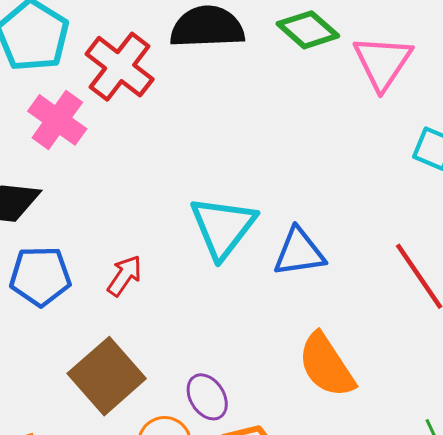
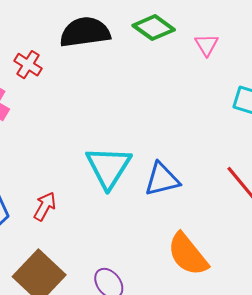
pink triangle: (383, 62) -> (207, 45), size x0.6
red cross: (120, 67) -> (28, 65), size x0.6

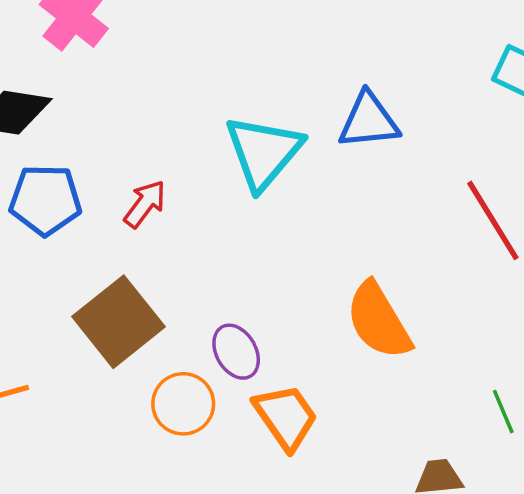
blue triangle: (162, 179) -> (369, 121), moved

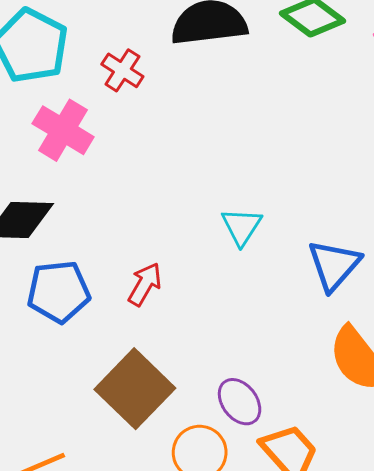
blue triangle: (369, 121) -> (334, 265), moved, turned -36
cyan triangle: (264, 152) -> (242, 226), size x0.6

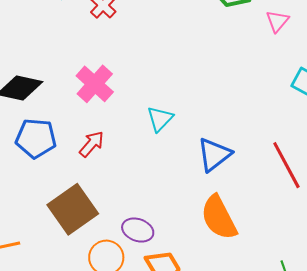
pink cross: (63, 130) -> (95, 84), moved
purple ellipse: (240, 402) -> (138, 230), turned -44

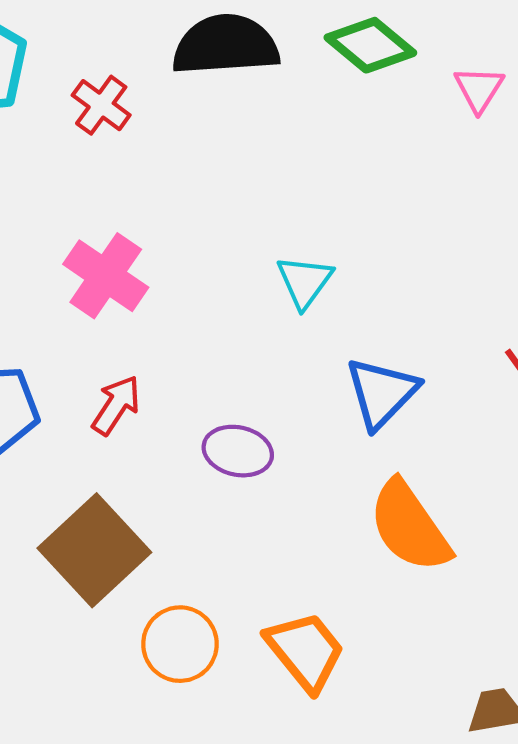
cyan triangle: (160, 119) -> (305, 282), moved
purple ellipse: (138, 230) -> (238, 451), moved

